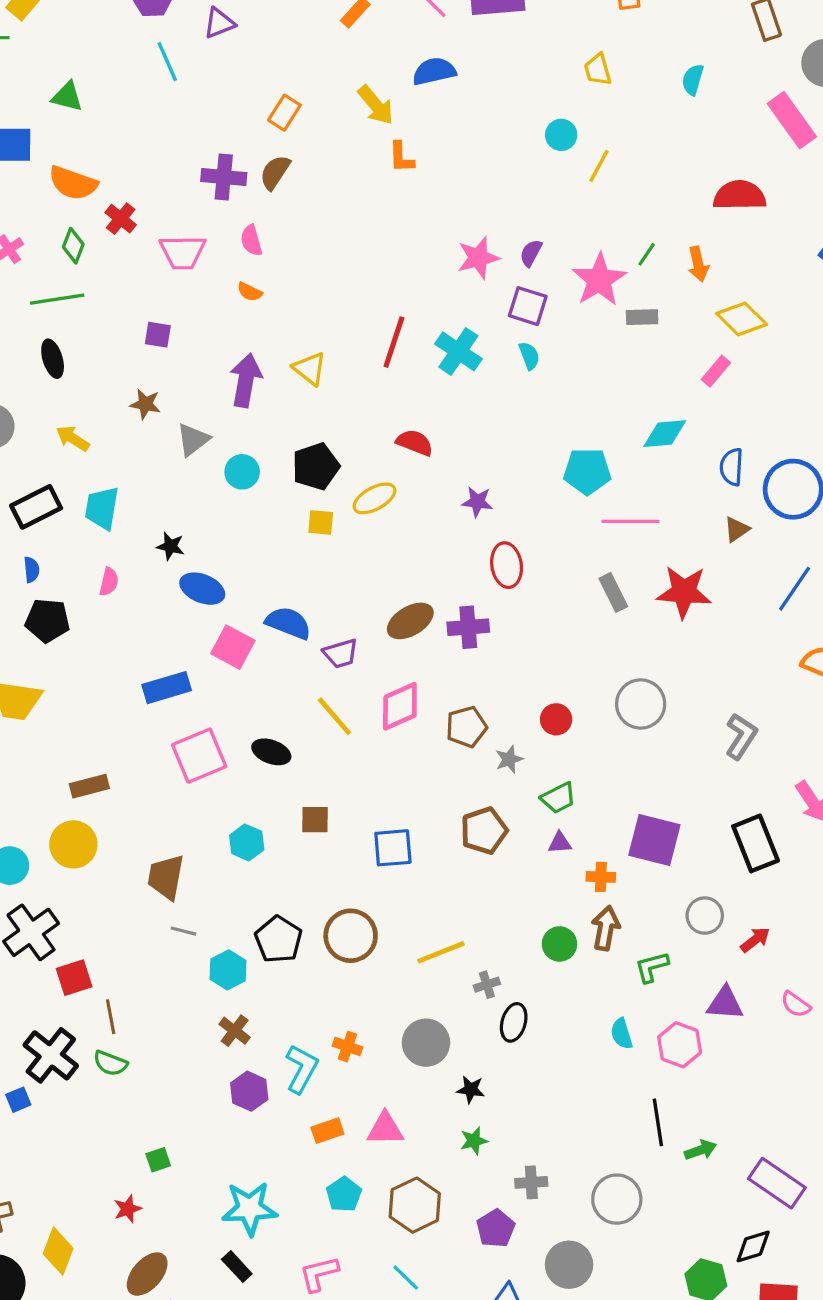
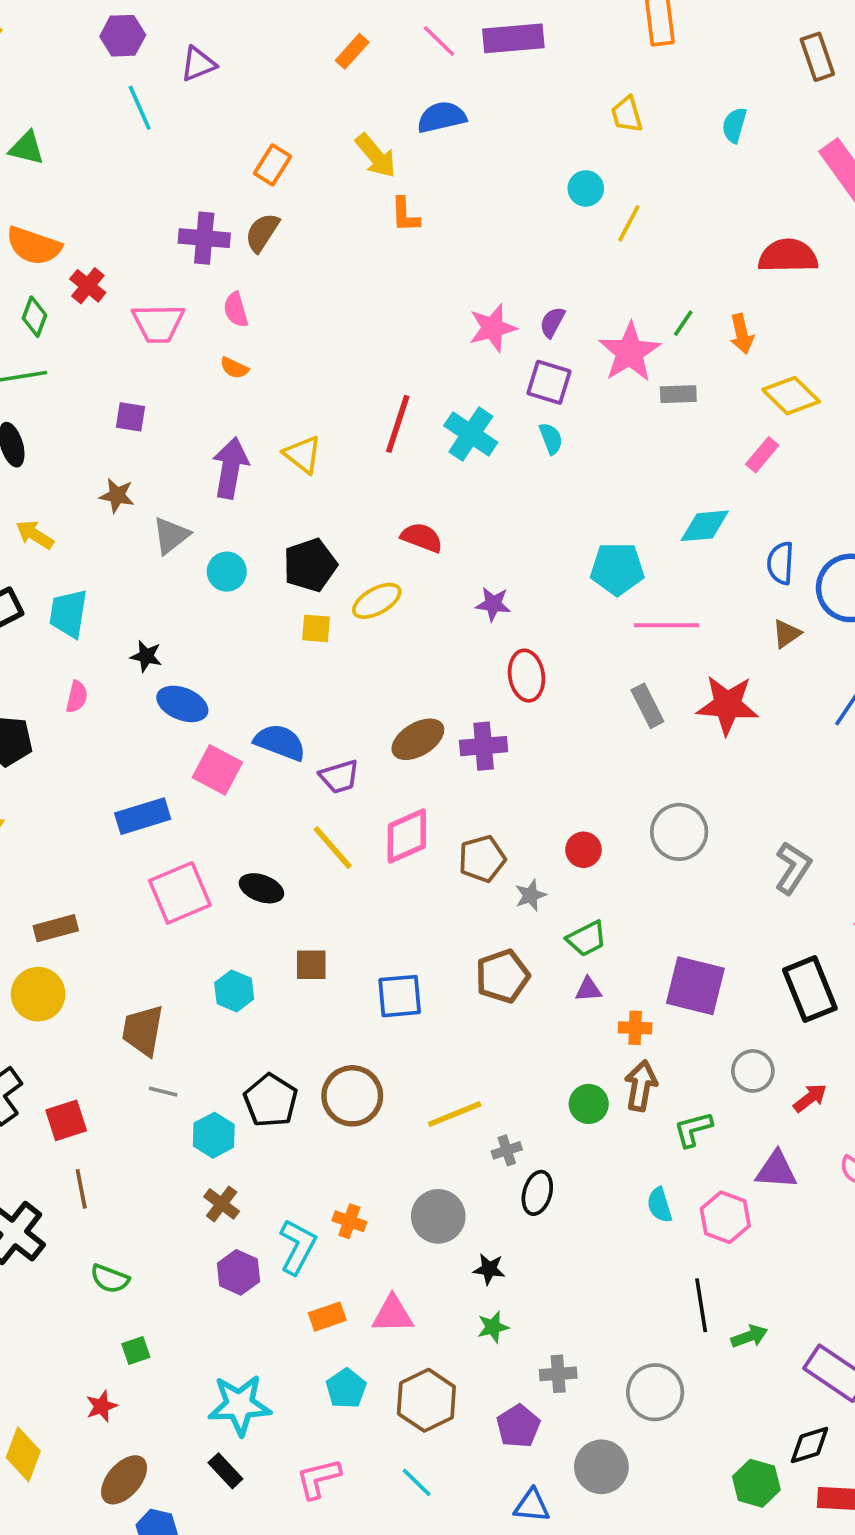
red square: (74, 978) -> (66, 1120), moved
green semicircle: (110, 1063) -> (110, 1279), moved

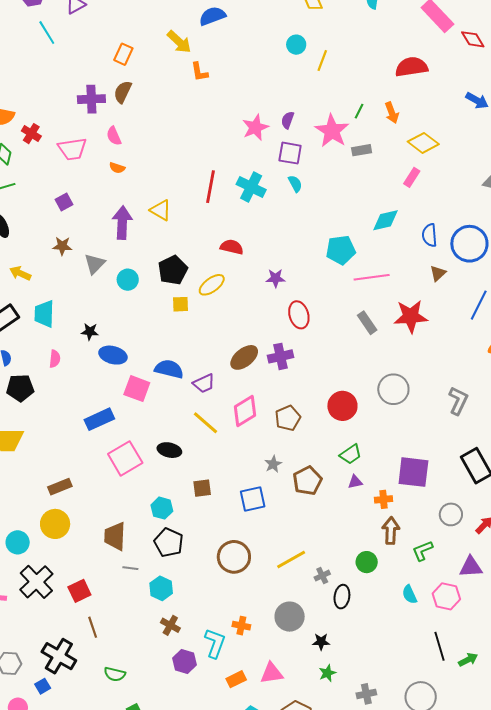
purple square: (131, 417) -> (64, 202), turned -30
red circle: (583, 850) -> (342, 406), size x1.5
gray star: (531, 895) -> (273, 464), moved
black pentagon: (271, 1100) -> (169, 542), moved
green circle: (589, 1104) -> (367, 562), moved

